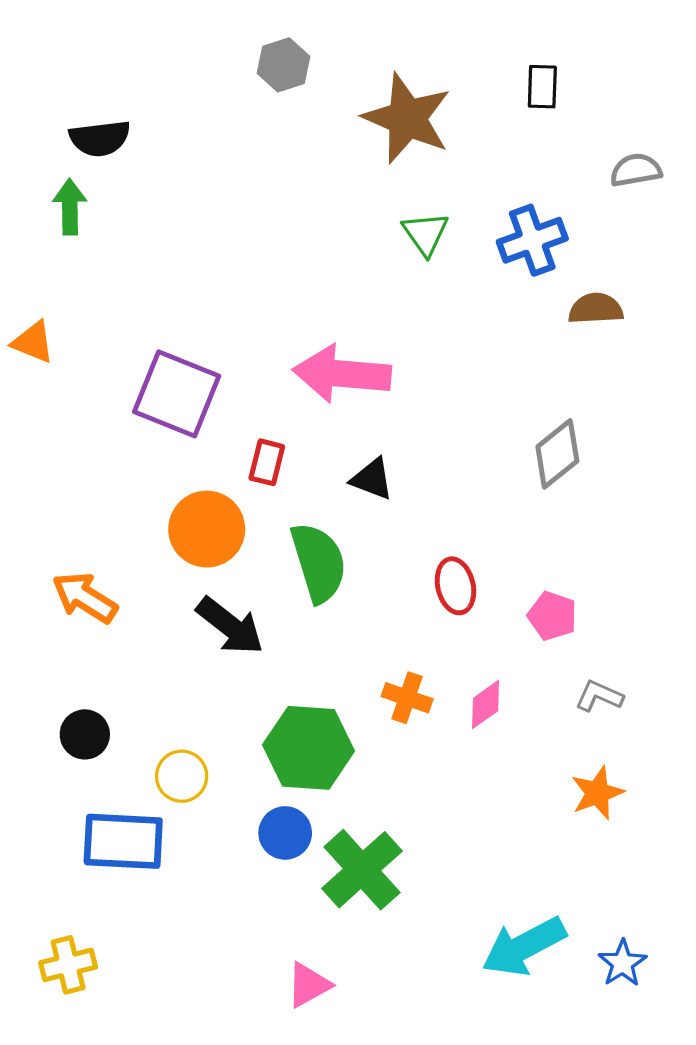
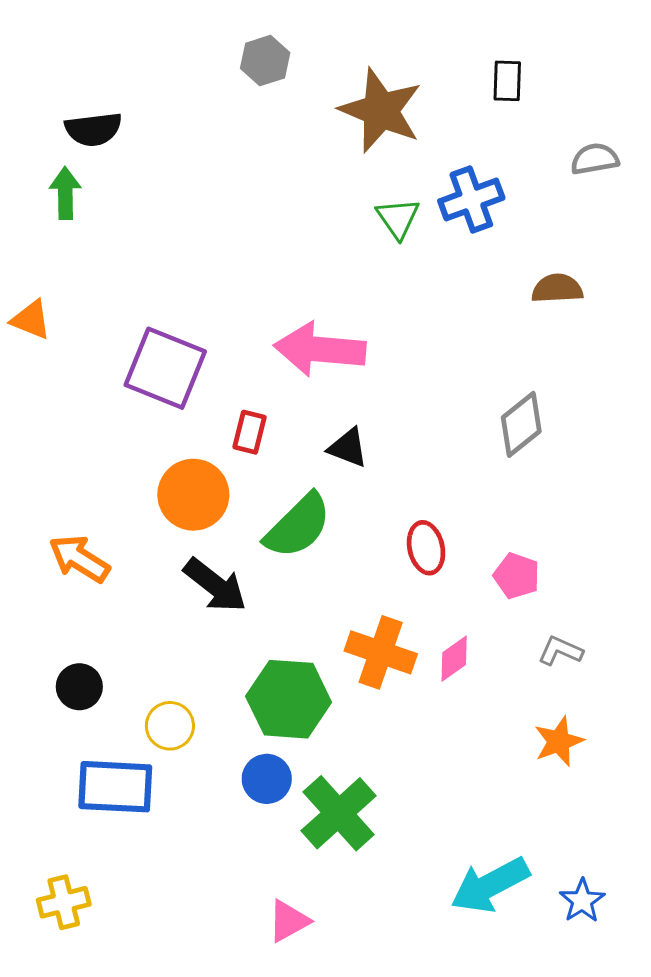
blue cross: (532, 240) -> (471, 200), moved
green semicircle: (319, 562) -> (298, 526), turned 62
orange cross: (407, 698) -> (381, 652), size x1.5

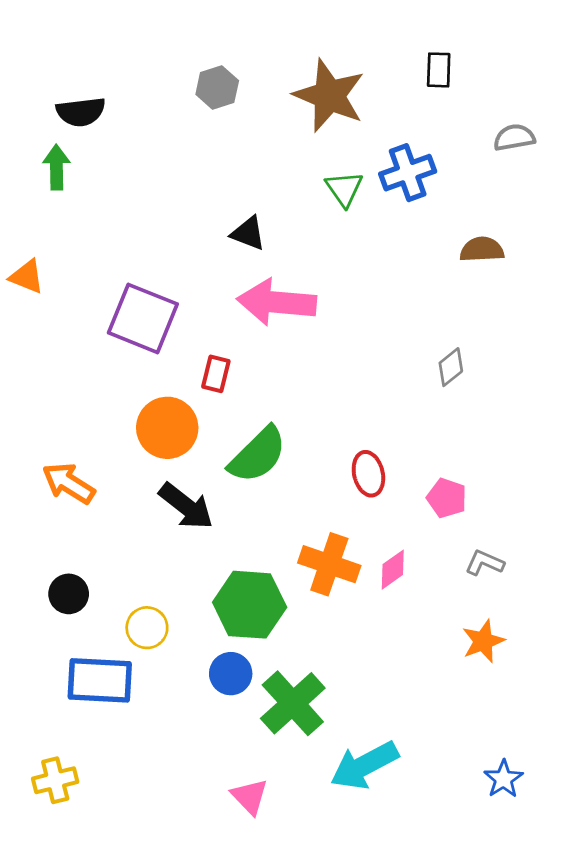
gray hexagon: (265, 61) -> (217, 88), moved
gray diamond: (521, 424) -> (451, 367), size x0.7
black triangle: (348, 448) -> (248, 233), moved
cyan arrow: (490, 885) -> (364, 765), moved
pink triangle: (289, 921) -> (250, 796), turned -45

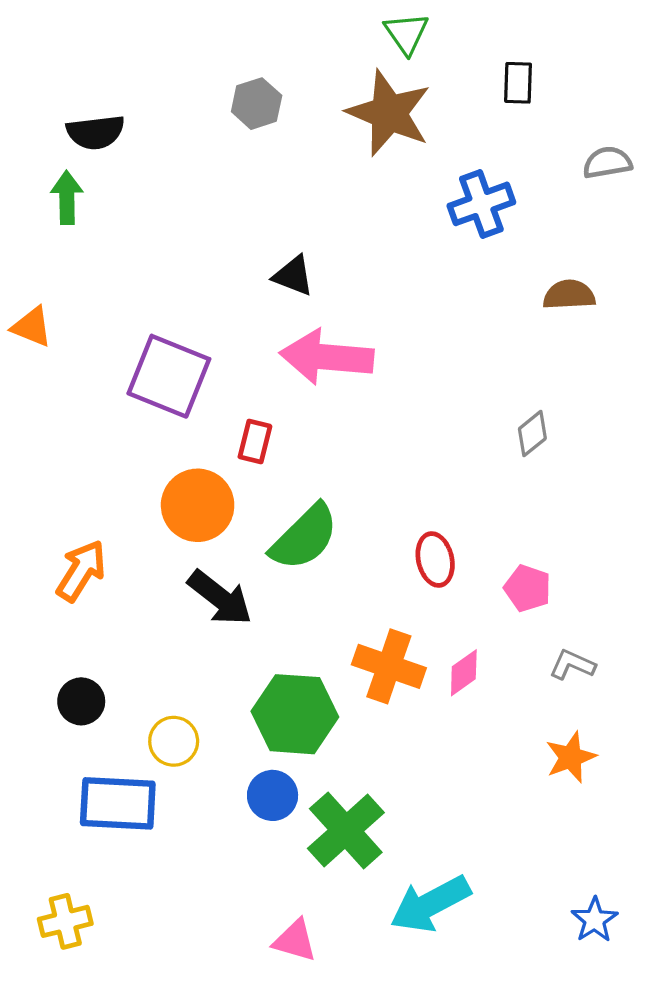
green triangle: (344, 189) -> (406, 33), moved
orange arrow: (69, 483) -> (81, 571), turned 90
pink triangle: (250, 796) -> (295, 941), turned -30

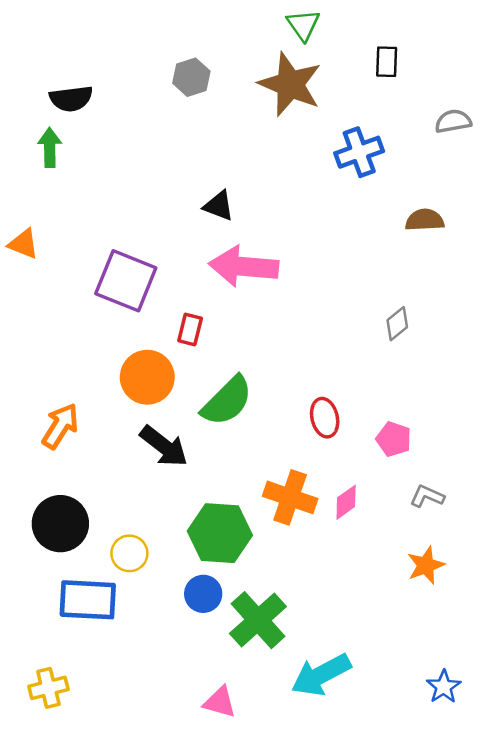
black circle: (81, 701) -> (60, 524), size x1.6

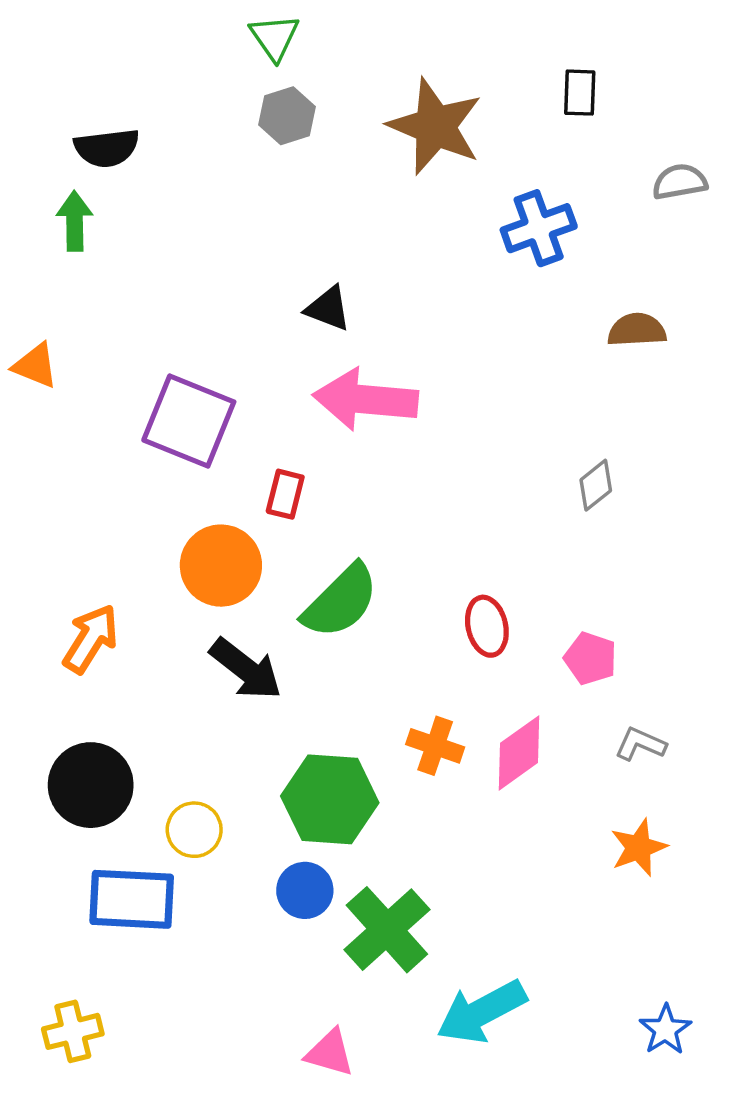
green triangle: (303, 25) -> (274, 37), moved
orange cross: (290, 497) -> (435, 746), size x0.7
pink diamond: (346, 502) -> (519, 753), size x1.4

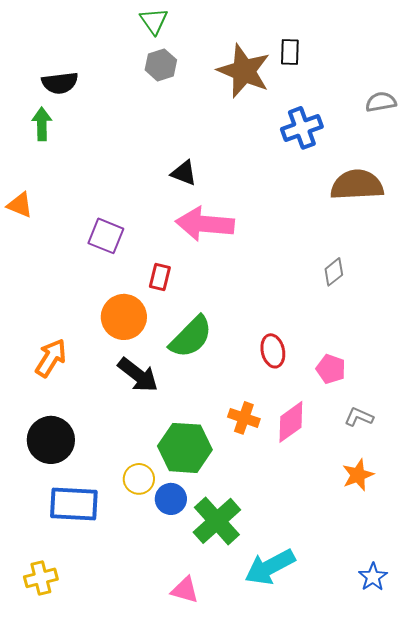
black rectangle: (580, 93) -> (290, 52), moved
brown semicircle: (637, 330) -> (357, 185), size x1.6
purple square: (189, 421) -> (106, 236), size x0.7
yellow circle: (194, 830) -> (139, 479), moved

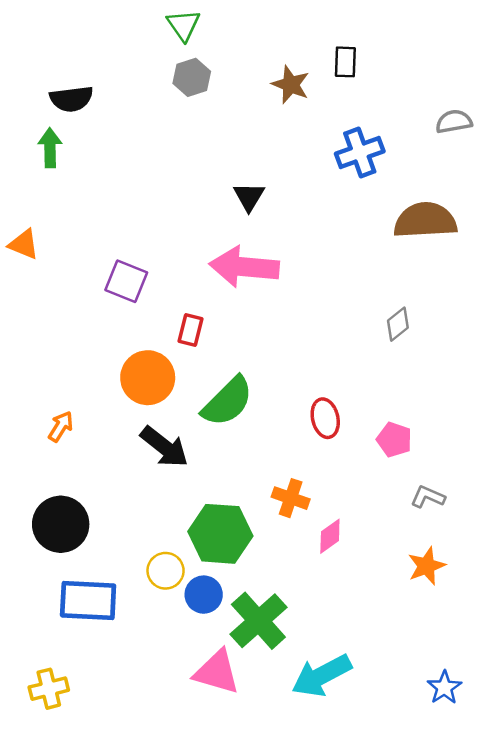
brown star: (244, 71) -> (291, 85), size x0.6
black triangle: (184, 173) -> (249, 197), moved, turned 40
orange arrow: (51, 358) -> (61, 427), size x0.7
pink diamond: (291, 422) -> (330, 536), moved, size x0.7
pink triangle: (185, 590) -> (217, 672), moved, size x1.4

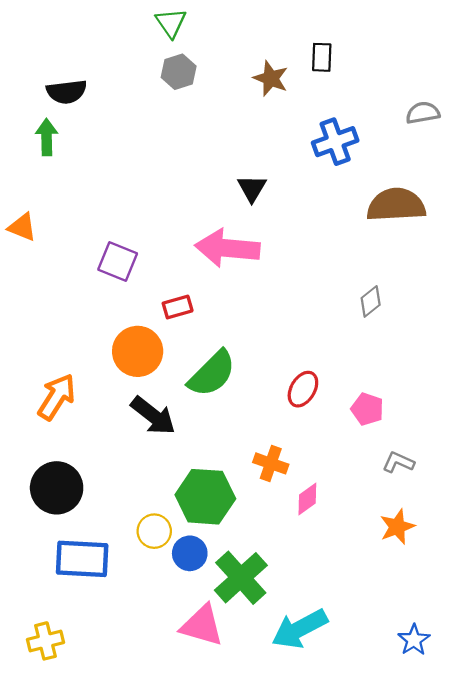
black triangle: (249, 197) -> (252, 188), moved
red rectangle: (191, 330) -> (178, 307), turned 60
red ellipse: (325, 418) -> (303, 389), turned 44
orange arrow: (61, 427) -> (57, 397), size x1.6

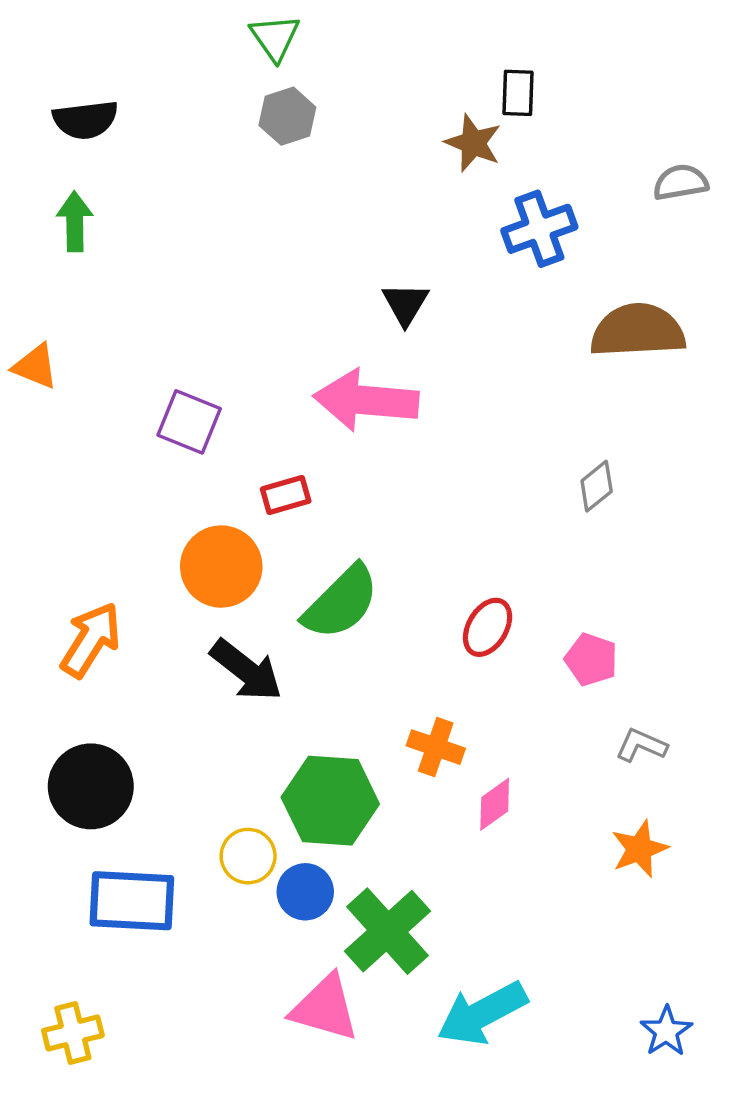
brown star: (271, 78) -> (473, 143), moved
black semicircle: (67, 92) -> (85, 120), moved

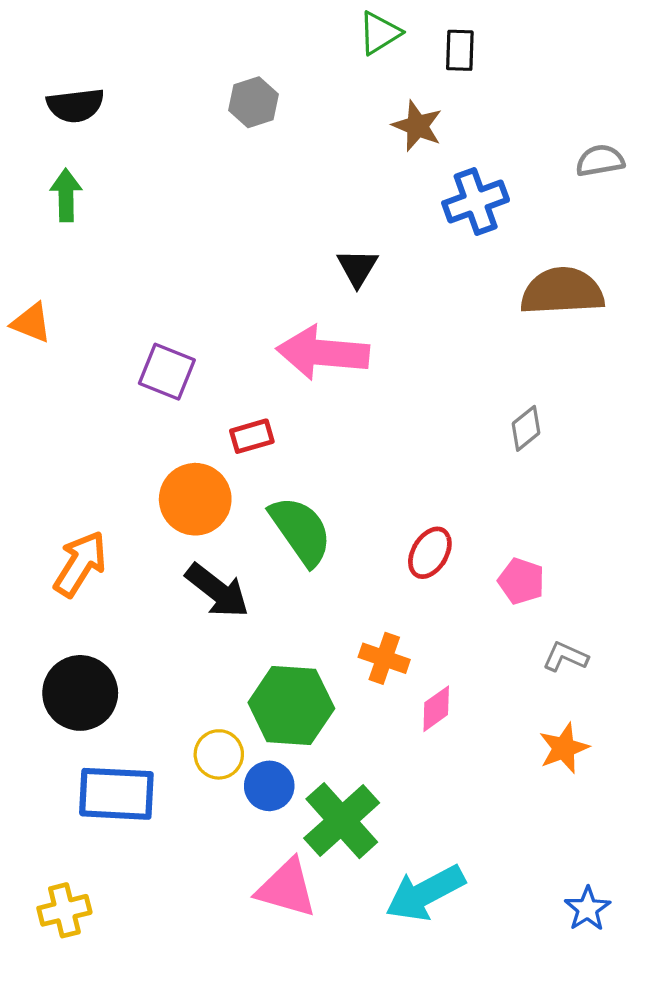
green triangle: (275, 38) -> (379, 33), moved, turned 33
black rectangle: (518, 93) -> (460, 50), moved
green semicircle: (341, 602) -> (301, 531), turned -80

